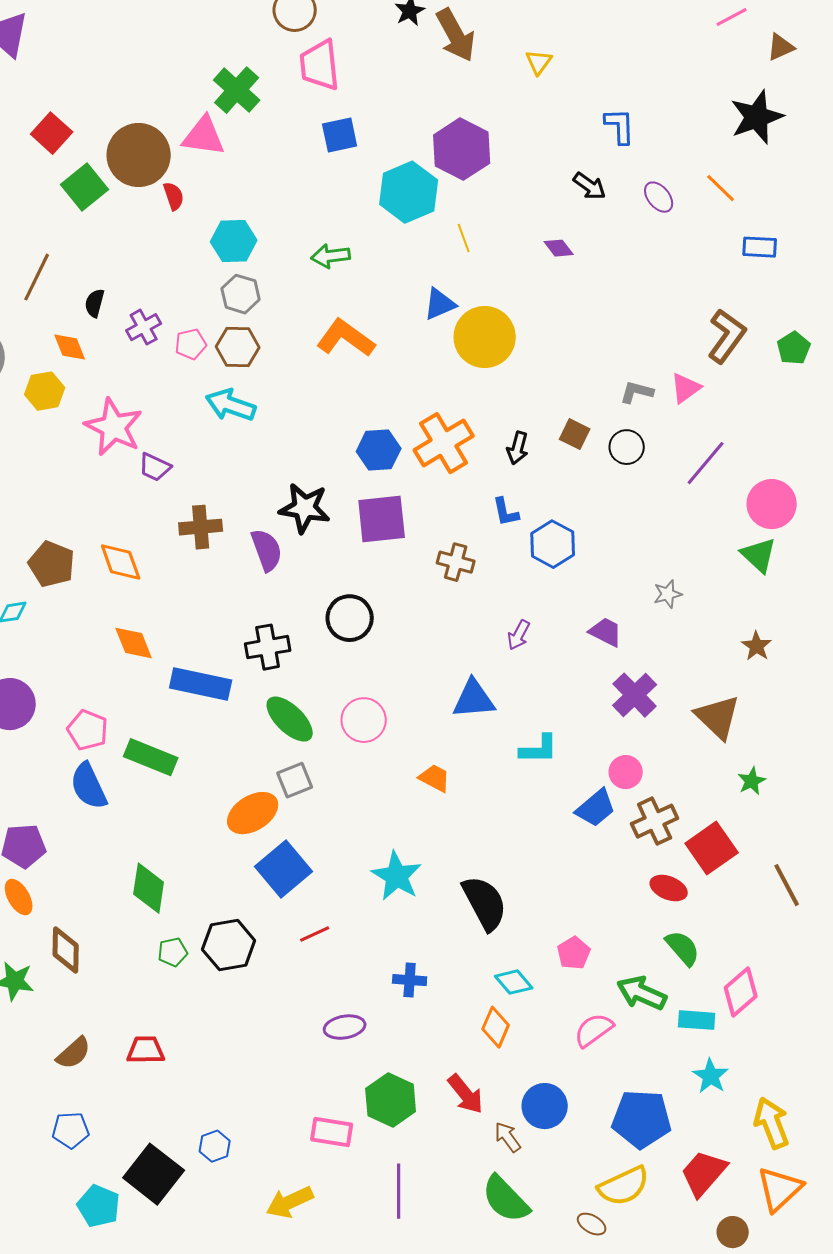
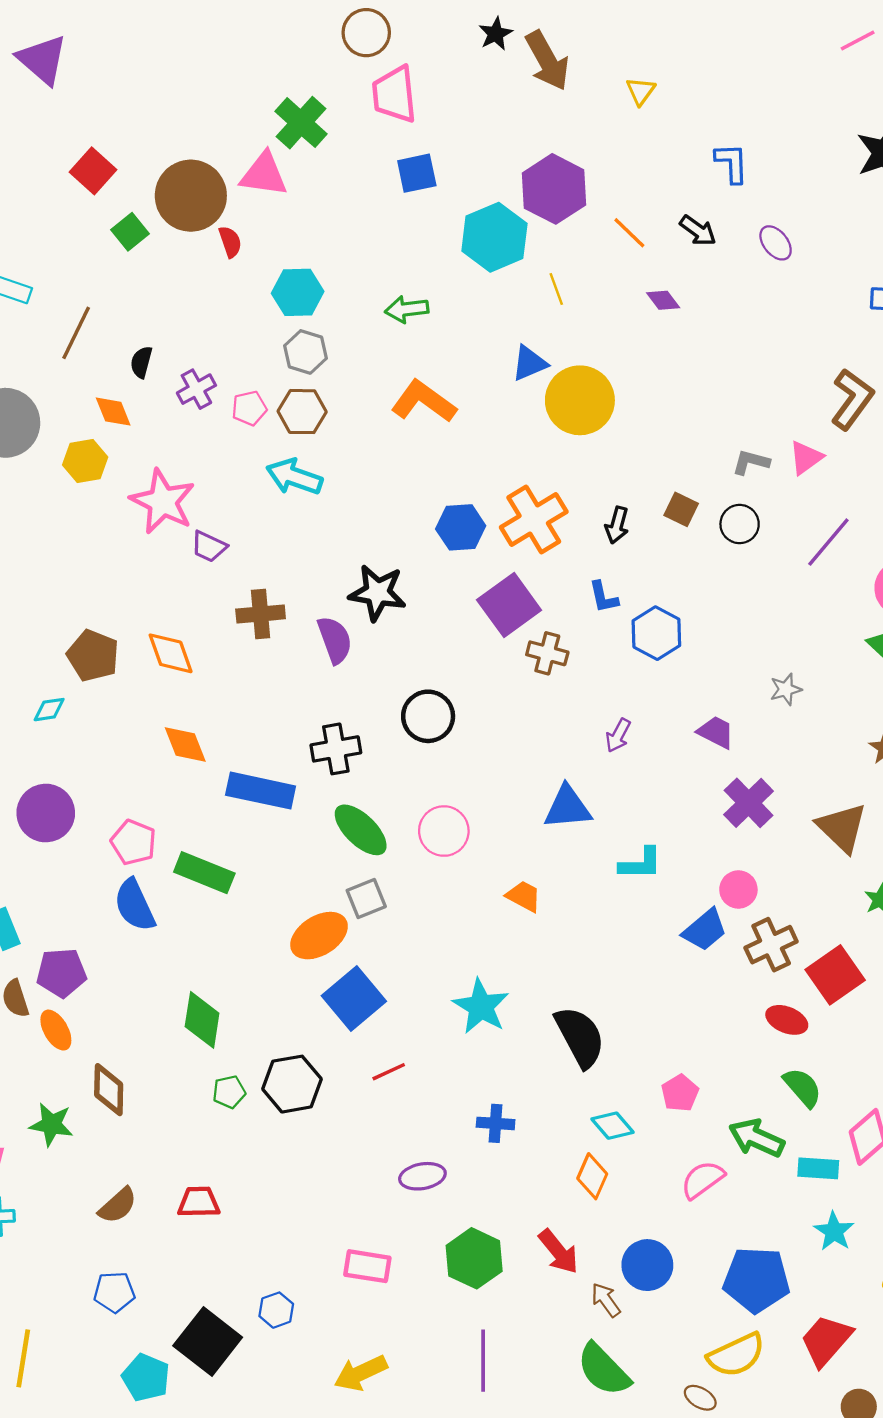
green square: (85, 187) -> (130, 232), size x0.7
orange line: (721, 188) -> (629, 233), moved
purple square: (382, 519) -> (509, 605), moved, turned -30
pink rectangle: (332, 1132) -> (367, 1266), moved

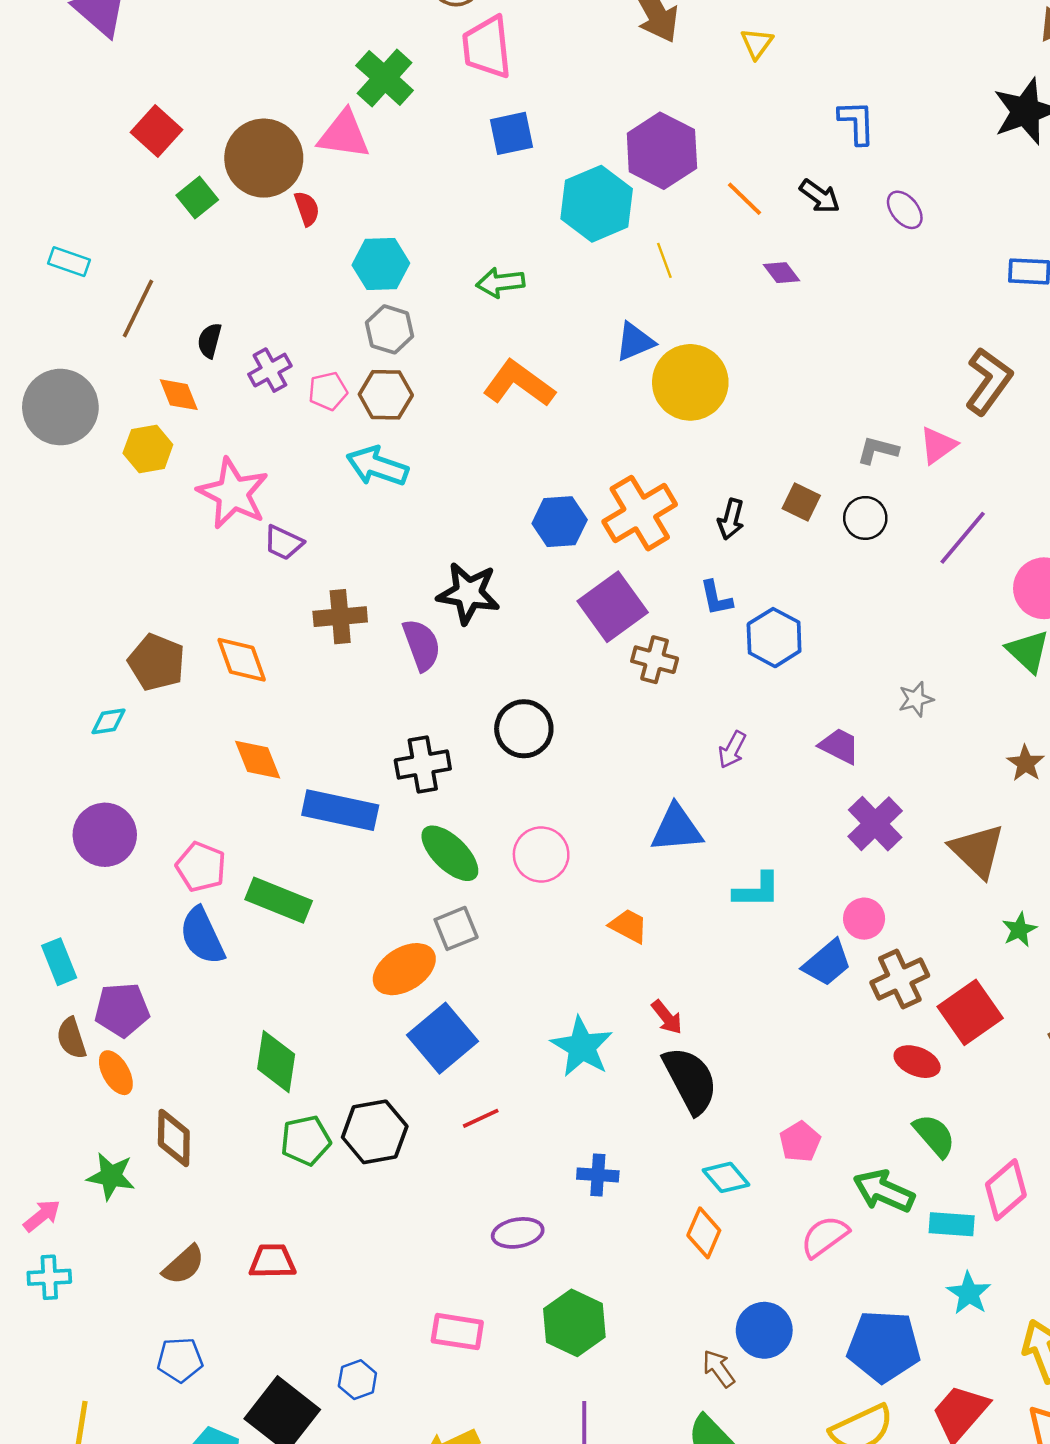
green pentagon: (229, 1092) -> (306, 1140), size x1.4
red arrow: (559, 1252) -> (667, 1017), moved, size x0.7

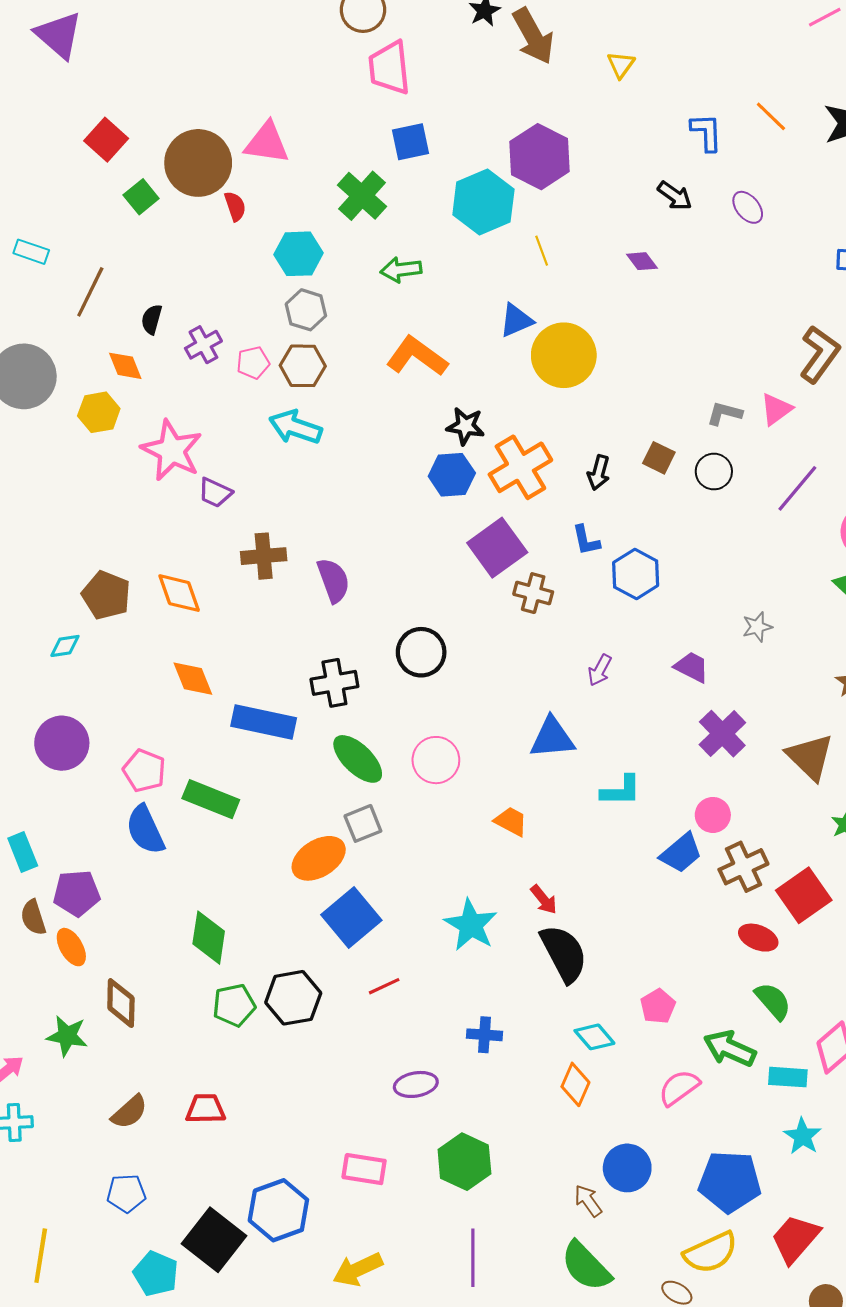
green cross: (385, 78) -> (362, 196), moved
orange line: (744, 199) -> (771, 116), moved
black star: (468, 593) -> (466, 426), moved, size x0.7
blue hexagon: (357, 1380) -> (278, 1210), size x1.8

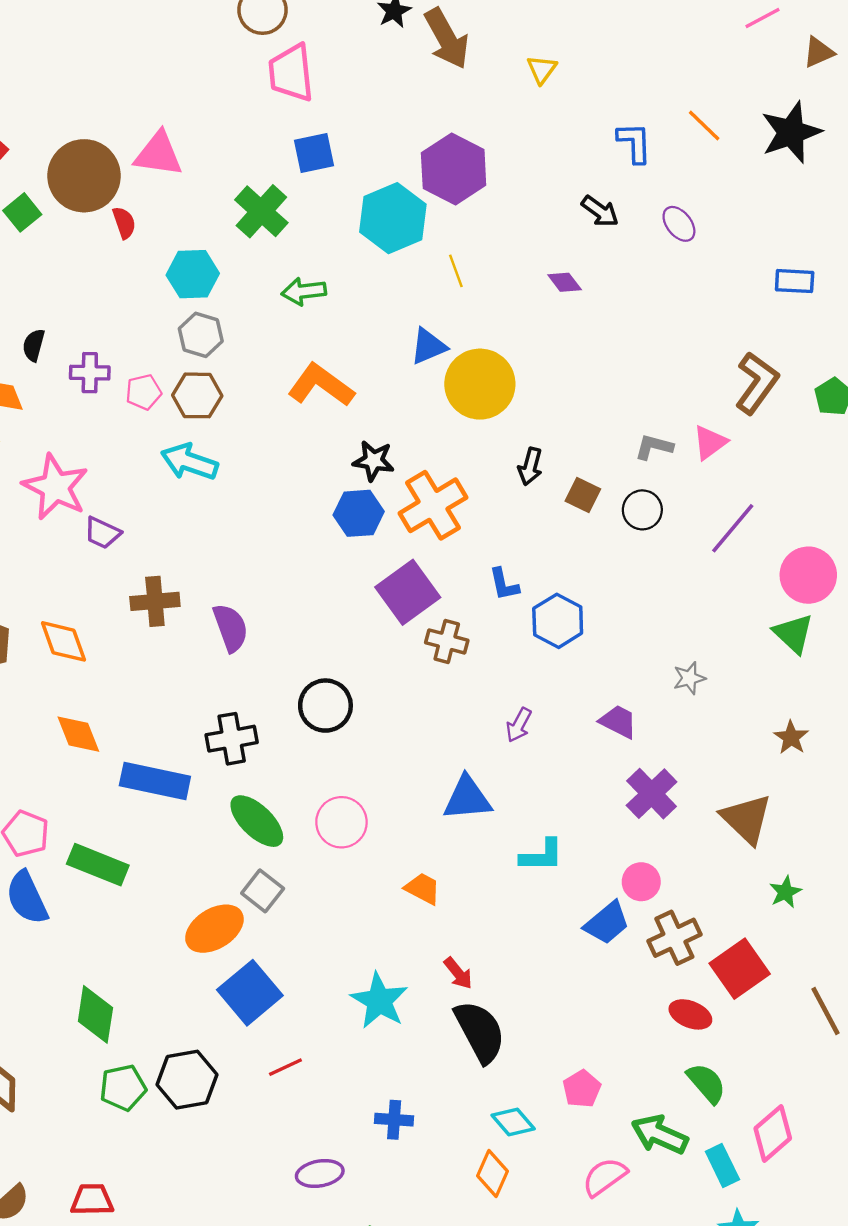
purple cross: (203, 345) -> (90, 373), turned 30
black arrow: (599, 473) -> (530, 466), moved
gray square: (363, 823) -> (263, 891), turned -30
cyan rectangle: (788, 1077) -> (722, 1165), turned 60

